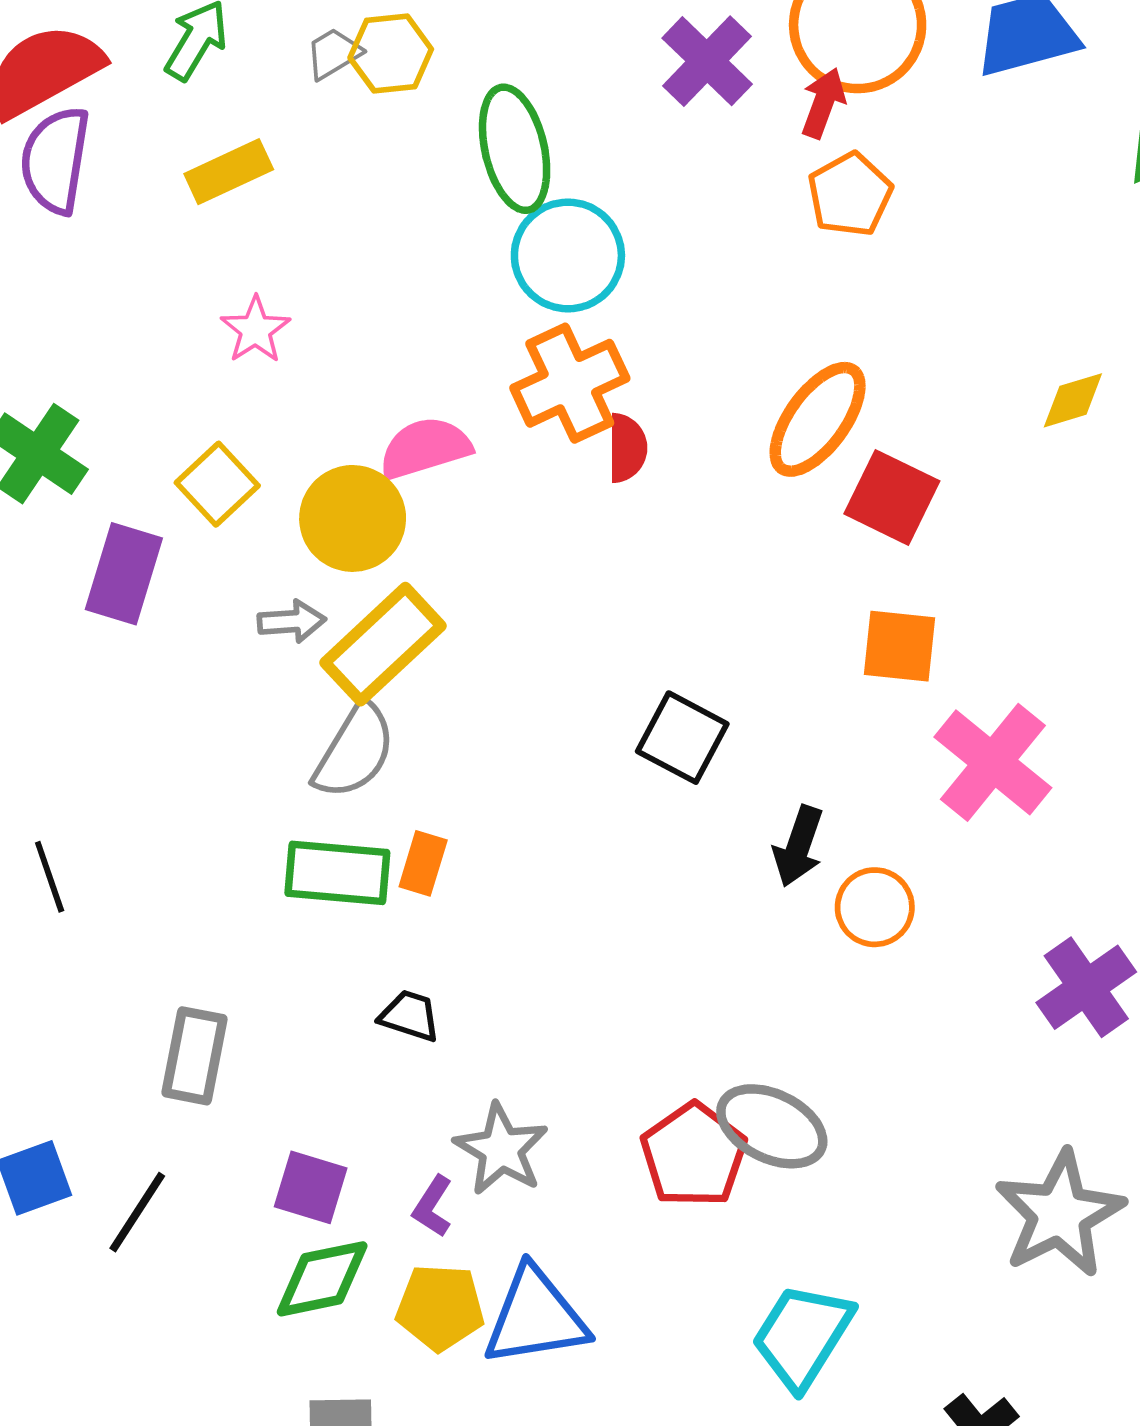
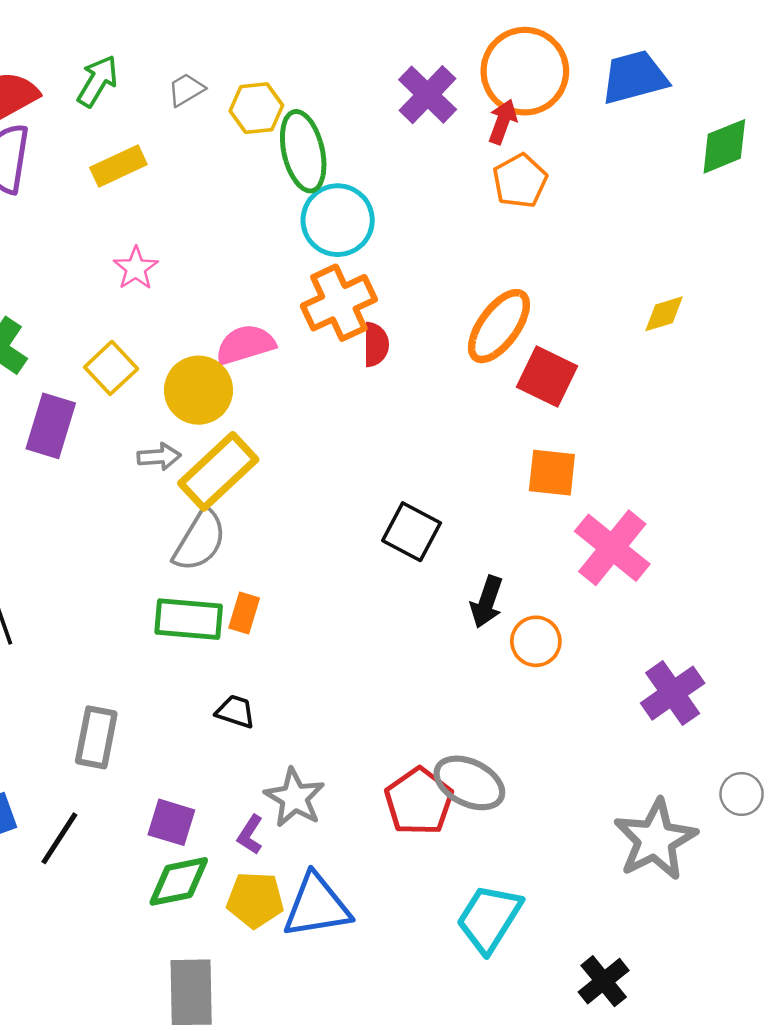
yellow hexagon: (391, 53) -> (256, 108), moved

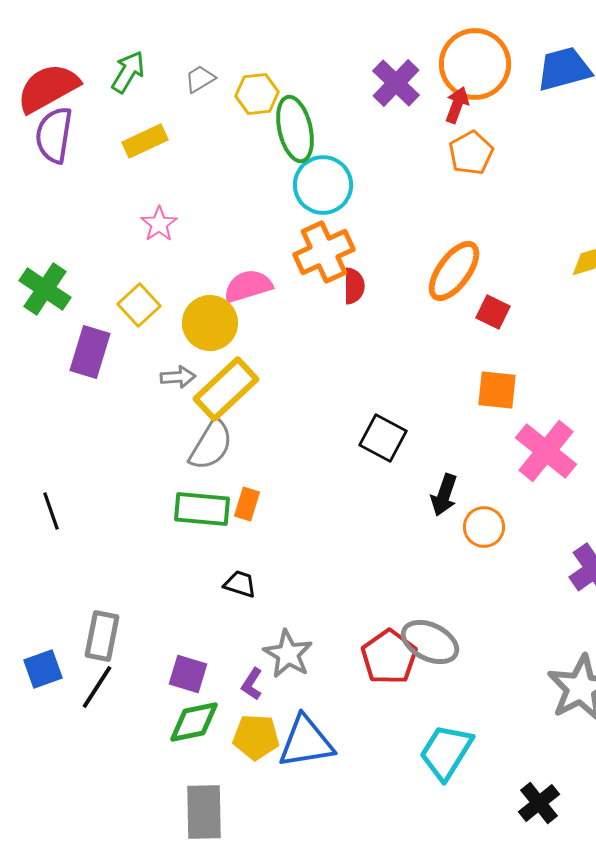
red square: (547, 377) -> (493, 312), size x0.7
gray rectangle: (96, 737) -> (102, 636), moved

